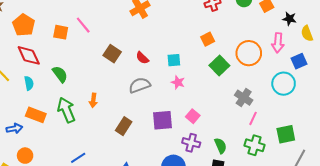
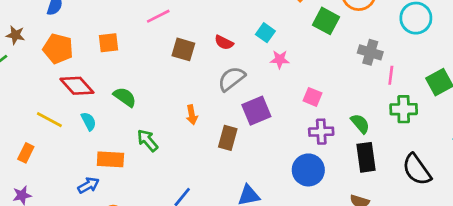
pink line: (83, 25) -> (158, 16), moved, turned -60
cyan square: (174, 60) -> (265, 33), turned -32
orange arrow: (93, 100) -> (192, 115), moved
green arrow: (66, 110) -> (147, 140), size x0.7
purple square: (162, 120) -> (256, 111), moved

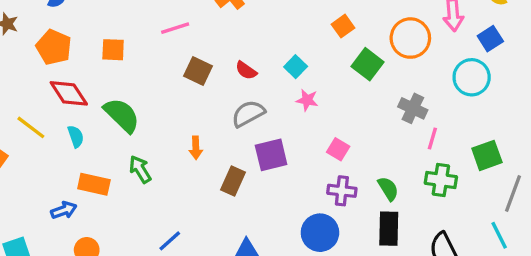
green semicircle: (125, 97) -> (122, 115), size x1.4

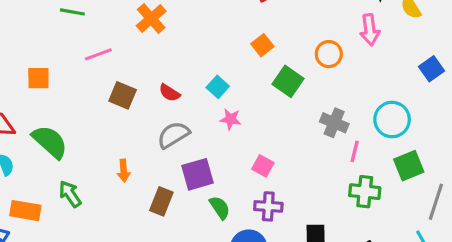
orange circle: (410, 38) -> (329, 54), size x0.7
blue square: (490, 39) -> (432, 69), moved
cyan circle: (472, 77) -> (392, 120), moved
green semicircle: (388, 189) -> (220, 208), moved

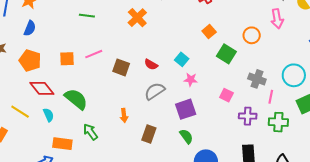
pink line: (98, 54) -> (94, 54), moved
pink square: (263, 166) -> (226, 95), moved
purple square: (198, 174) -> (186, 109), moved
purple cross: (268, 206) -> (248, 116), moved

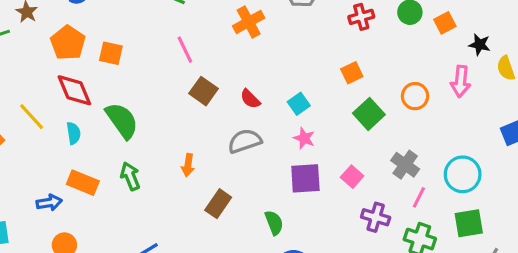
pink line: (94, 54) -> (185, 50), moved, turned 72
orange square: (67, 59) -> (111, 53), moved
purple square: (186, 109) -> (305, 178), moved

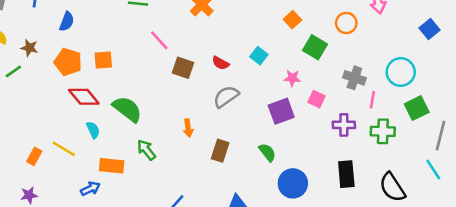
yellow line: (32, 117) -> (64, 149), moved
pink star: (304, 138) -> (292, 78), moved

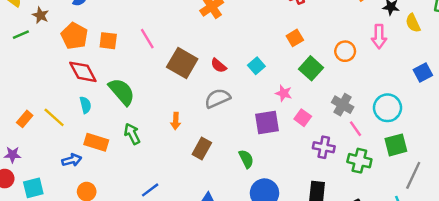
pink line: (159, 40) -> (147, 39), moved
brown square: (183, 68) -> (182, 63), size x1.4
pink line: (372, 100) -> (356, 129), turned -56

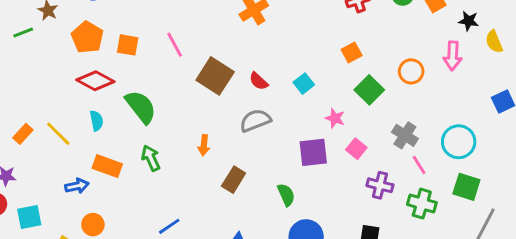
red diamond: (83, 72) -> (95, 81), turned -36
green square: (396, 145) -> (466, 187), turned 30

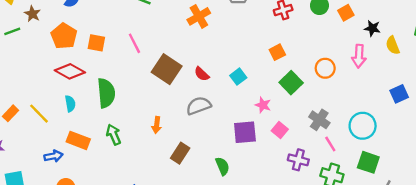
green semicircle: (141, 107) -> (106, 93), turned 32

